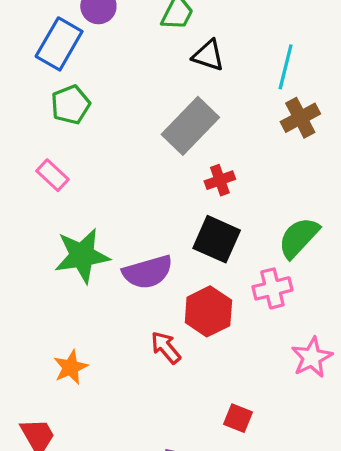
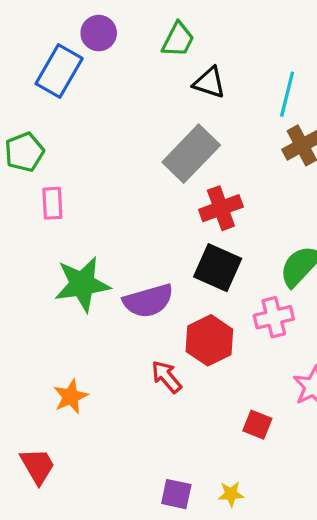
green pentagon: (71, 105) -> (24, 152), moved
pink rectangle: (52, 175) -> (52, 203), turned 44
red cross: (220, 180) -> (221, 208), size x1.4
red square: (238, 418) -> (257, 425), moved

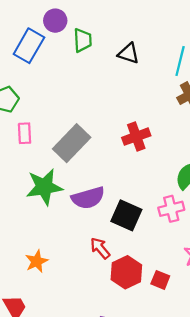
green trapezoid: (178, 40) -> (83, 40), moved, turned -30
gray rectangle: (191, 154) -> (72, 143), moved
black square: (218, 268) -> (126, 215), moved
red hexagon: (209, 340) -> (126, 272), moved

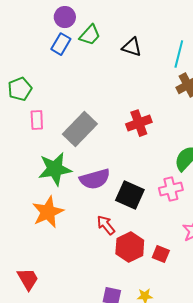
green trapezoid: (83, 40) -> (90, 35), turned 45
blue rectangle: (29, 46) -> (61, 44), moved, size x0.7
orange star: (37, 261) -> (48, 212), moved, size x1.5

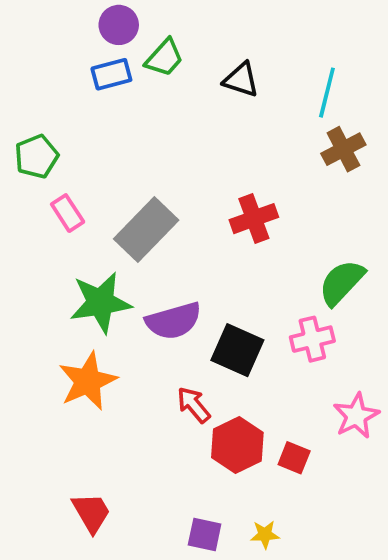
blue rectangle: (61, 44) -> (111, 74), turned 45
pink rectangle: (37, 120) -> (68, 213), turned -30
red trapezoid: (28, 279) -> (91, 513), moved

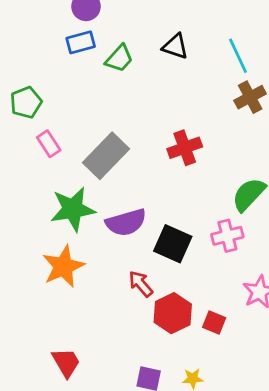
green trapezoid: (164, 58) -> (119, 58), moved
cyan line: (327, 93) -> (238, 56), turned -39

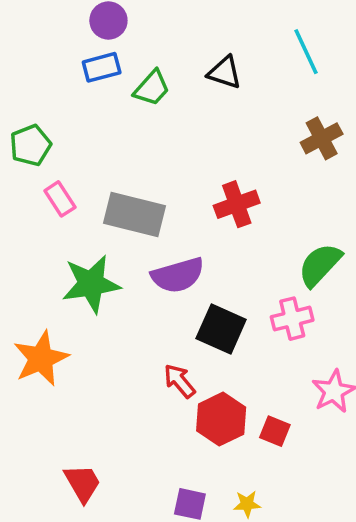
cyan line: (238, 56) -> (306, 52), moved
gray rectangle: (106, 156) -> (134, 215), turned 60
purple semicircle: (126, 222) -> (178, 275), moved
orange star: (63, 266) -> (41, 358), moved

